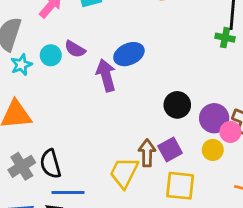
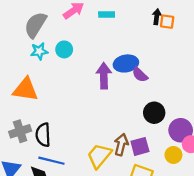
purple semicircle: (75, 49) -> (140, 75), moved

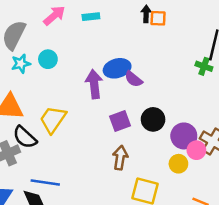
black semicircle: (43, 135) -> (25, 137), moved, turned -40
purple square: (140, 146) -> (120, 121), moved
yellow trapezoid: (99, 156) -> (53, 119), moved

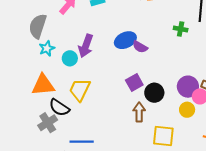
cyan circle: (48, 59) -> (70, 58), moved
green cross: (204, 66) -> (181, 29), moved
purple arrow: (94, 84) -> (86, 46), moved, turned -145
black circle: (153, 119) -> (154, 93), moved

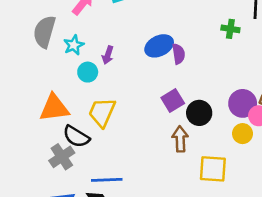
purple arrow: (86, 46) -> (108, 55), size x0.6
purple semicircle: (140, 47) -> (178, 54), turned -126
cyan star: (47, 48) -> (74, 45), moved

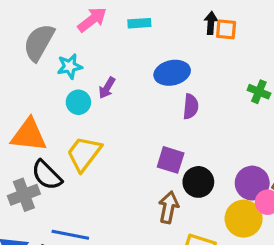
blue ellipse: (159, 46) -> (172, 73), moved
purple square: (173, 101) -> (171, 160), turned 35
yellow circle: (243, 134) -> (244, 219), size x1.5

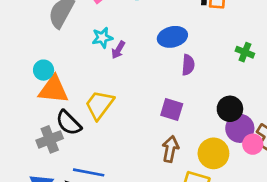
cyan star: (70, 66) -> (102, 38), moved
cyan circle: (78, 102) -> (44, 70), moved
black circle: (198, 182) -> (230, 109), moved
yellow circle: (244, 219) -> (213, 153), moved

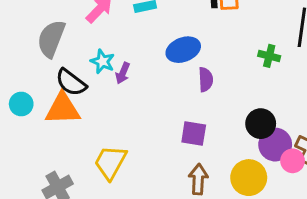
cyan star: (102, 38) -> (102, 61), turned -30
cyan circle: (44, 70) -> (21, 104), moved
orange triangle: (53, 90) -> (63, 109), moved
yellow trapezoid: (99, 105) -> (110, 162), moved
black semicircle: (69, 123) -> (71, 82), moved

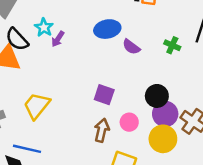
purple semicircle: (206, 80) -> (131, 47), moved, turned 120
pink circle: (293, 161) -> (129, 122), moved
yellow circle: (249, 178) -> (163, 139), moved

